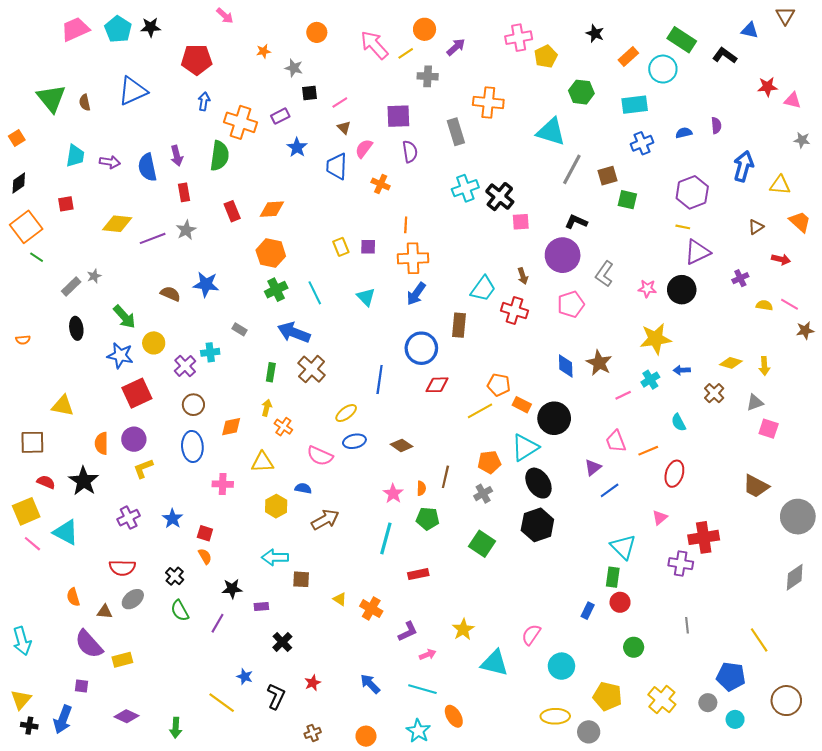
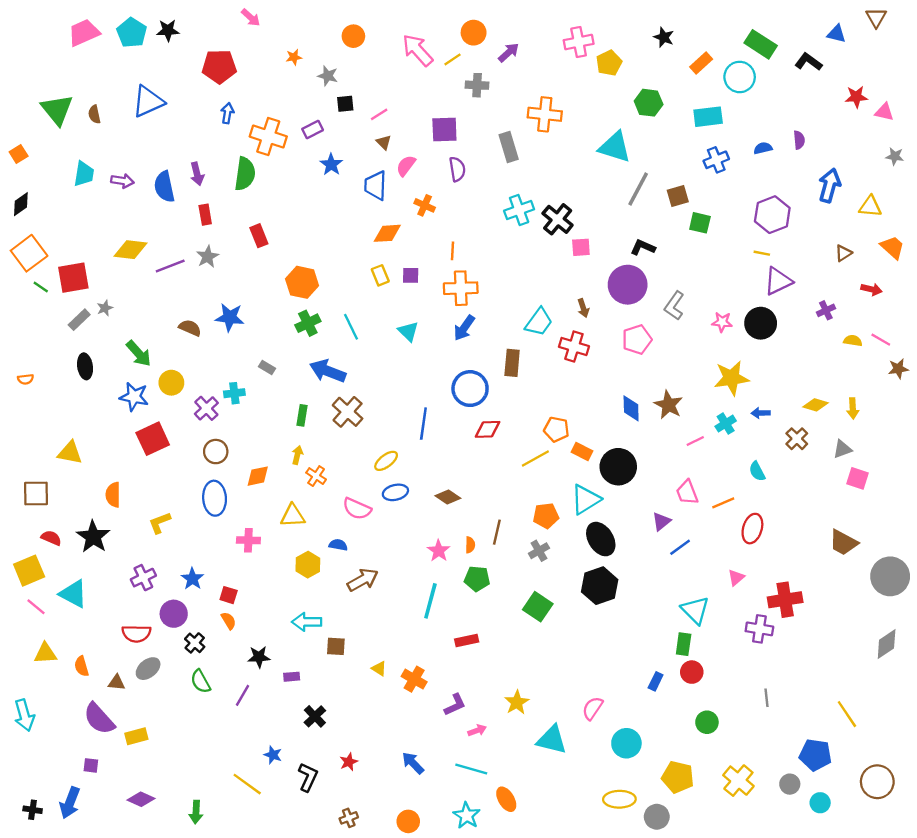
red square: (66, 204) -> (73, 278), moved, size x1.8
orange diamond: (272, 209) -> (387, 233), moved
purple circle: (134, 439) -> (174, 614), moved
yellow triangle: (21, 700) -> (45, 653), moved, turned 45

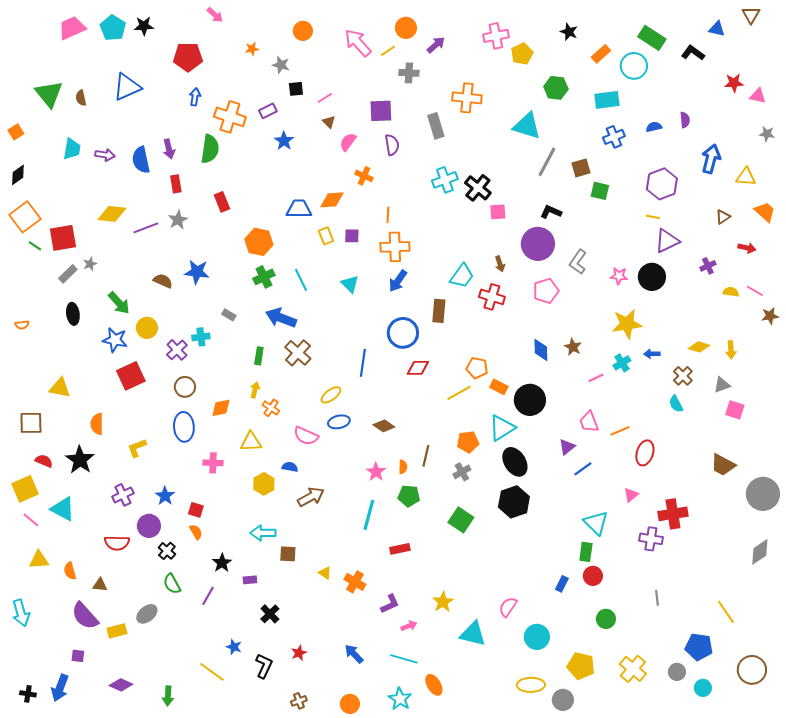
blue trapezoid: (376, 185) -> (299, 209), moved, turned 88
brown star: (668, 405) -> (573, 347), size x0.7
cyan semicircle: (757, 471) -> (676, 404), moved
black star: (259, 657) -> (222, 563), turned -30
gray ellipse: (148, 669) -> (147, 614), moved

